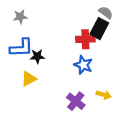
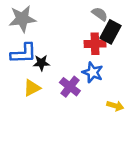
gray semicircle: (106, 13) -> (100, 14), moved
gray star: (20, 17) -> (22, 19), size x1.6
purple cross: (76, 101) -> (70, 87), moved

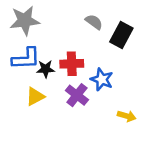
gray semicircle: (100, 14) -> (94, 22), moved
red cross: (95, 44) -> (72, 64), moved

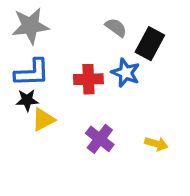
black star: (46, 69) -> (27, 100), moved
blue star: (102, 79) -> (126, 73), moved
purple cross: (77, 95) -> (100, 139), moved

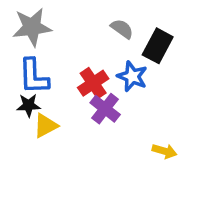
blue L-shape: (32, 73) -> (34, 76), turned 90
red cross: (88, 79) -> (93, 83), turned -32
purple cross: (100, 139) -> (105, 109), moved

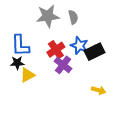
gray star: (32, 27) -> (48, 16), moved
gray semicircle: (122, 29) -> (73, 17), turned 40
black rectangle: (158, 46) -> (95, 52), moved, turned 36

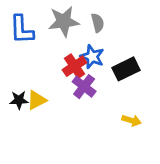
blue L-shape: (20, 46) -> (22, 30), moved
blue star: (79, 46) -> (92, 57), moved
black star: (17, 63) -> (19, 100), moved

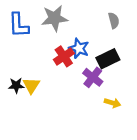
gray semicircle: (98, 23) -> (114, 20), moved
purple cross: (84, 87) -> (93, 77), moved
yellow triangle: (37, 100) -> (31, 85), turned -30

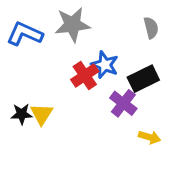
blue L-shape: (19, 25) -> (25, 34), turned 116

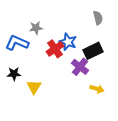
gray star: (72, 25) -> (36, 28), moved, size x0.6
blue L-shape: (25, 34) -> (17, 43), moved
yellow triangle: (42, 114) -> (34, 87), moved

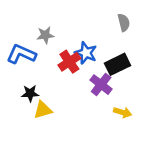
black star: (14, 74) -> (30, 93), moved
yellow triangle: (34, 87) -> (43, 110), turned 42

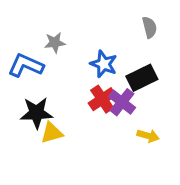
red cross: (69, 62) -> (102, 99), moved
black star: (30, 93) -> (36, 113), size x1.5

